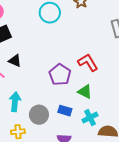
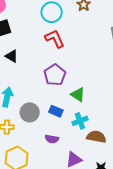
red L-shape: (88, 63) -> (55, 39), moved

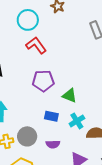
purple pentagon: (55, 75) -> (43, 81), turned -30
gray circle: (30, 112) -> (27, 136), moved

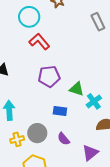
cyan cross: (77, 121) -> (94, 101), moved
purple semicircle: (53, 144) -> (64, 139), turned 56

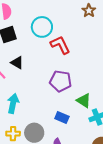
cyan circle: (29, 17) -> (42, 27), moved

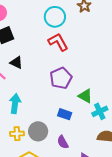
cyan circle: (42, 27) -> (55, 17), moved
purple pentagon: (61, 81) -> (61, 78), turned -30

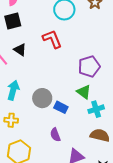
red L-shape: (58, 42) -> (52, 39), moved
purple pentagon: (61, 78) -> (89, 66), moved
gray circle: (38, 131) -> (42, 98), moved

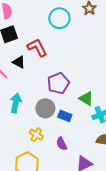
red L-shape: (52, 39) -> (37, 48), moved
purple pentagon: (89, 66) -> (58, 83), moved
yellow cross: (11, 120) -> (36, 135), moved, turned 32

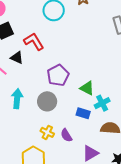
blue rectangle: (65, 116) -> (83, 113), moved
yellow cross: (36, 135) -> (47, 132), moved

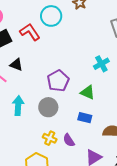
red L-shape: (34, 41) -> (30, 32), moved
cyan cross: (102, 103) -> (101, 64), moved

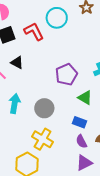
purple pentagon: (58, 81) -> (66, 74), moved
yellow cross: (50, 138) -> (43, 139), size x1.5
purple semicircle: (69, 140) -> (81, 141), moved

